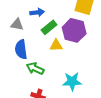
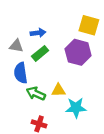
green rectangle: (49, 27) -> (40, 53), moved
yellow triangle: (56, 45) -> (59, 90), moved

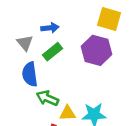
gray triangle: (16, 46) -> (25, 43), turned 40
yellow triangle: (59, 90) -> (68, 113), moved

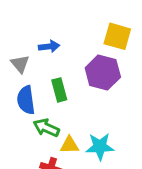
green rectangle: (52, 52) -> (59, 90), moved, turned -66

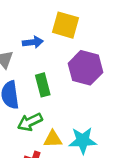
yellow square: (117, 36) -> (66, 25), moved
green arrow: (46, 128) -> (30, 122), turned -50

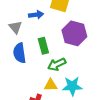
green arrow: (30, 122) -> (57, 64), moved

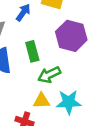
blue arrow: (36, 15) -> (23, 12), turned -48

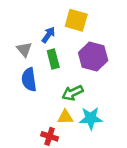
green rectangle: (32, 51) -> (53, 59), moved

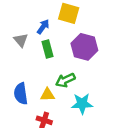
blue semicircle: (29, 80) -> (21, 94), moved
yellow triangle: (65, 117) -> (48, 95), moved

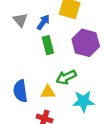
gray triangle: (21, 40) -> (20, 20), moved

